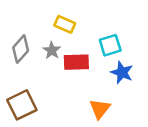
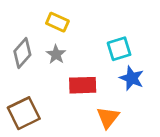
yellow rectangle: (65, 24) -> (57, 22), moved
red rectangle: (76, 62) -> (83, 85), moved

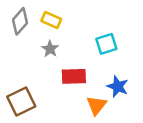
gray diamond: (22, 53) -> (20, 21), moved
blue star: (132, 78) -> (118, 86), moved

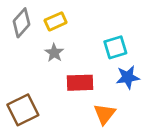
yellow rectangle: (51, 20) -> (56, 21), turned -48
blue star: (118, 86) -> (128, 77), moved, turned -30

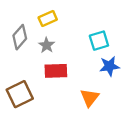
gray diamond: (22, 23) -> (20, 37), moved
red rectangle: (80, 83) -> (56, 71), moved

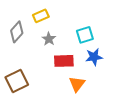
gray star: (47, 45) -> (49, 39), moved
red rectangle: (56, 71) -> (64, 61), moved

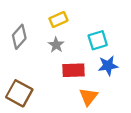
yellow rectangle: (41, 16) -> (58, 19), moved
brown square: (17, 81) -> (19, 93), turned -35

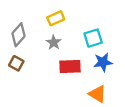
brown square: (19, 93) -> (16, 63), moved, size x0.6
orange triangle: (88, 97) -> (97, 94), moved, turned -36

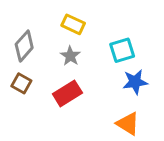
yellow rectangle: (56, 18) -> (73, 24), turned 49
red rectangle: (70, 67) -> (67, 93), moved, turned -30

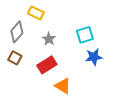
yellow rectangle: (73, 24) -> (36, 13), moved
orange triangle: (128, 124) -> (63, 86), moved

